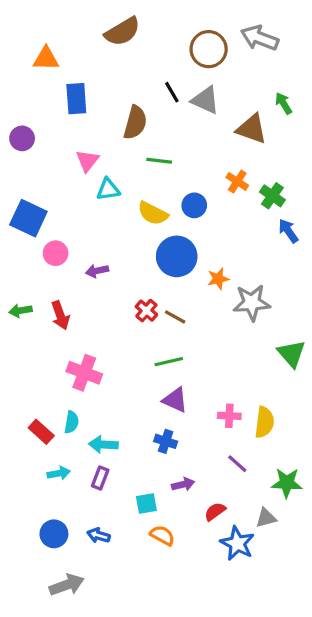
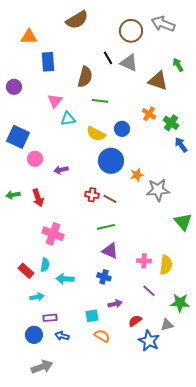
red cross: (146, 311) -> (92, 195), turned -32
purple rectangle: (100, 478) -> (50, 318), moved, turned 64

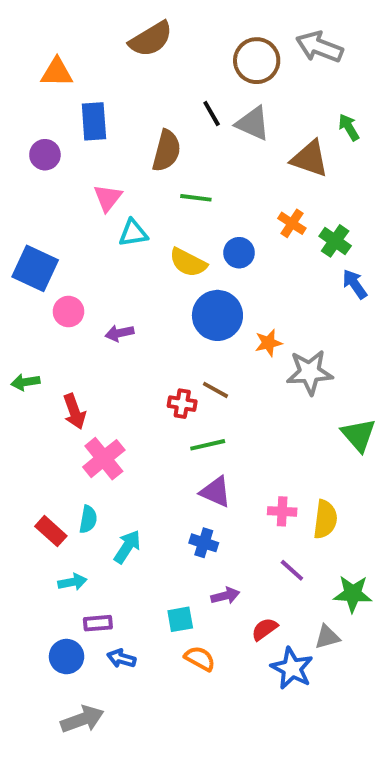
purple circle: (14, 87) -> (45, 155), moved
red cross: (92, 195) -> (182, 404), moved
red arrow: (38, 198) -> (74, 411), moved
pink cross: (53, 234) -> (104, 459), turned 30
cyan arrow: (65, 279) -> (127, 547), turned 120

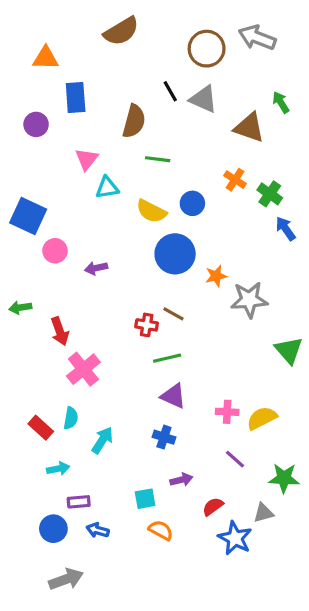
yellow semicircle: (325, 519) -> (262, 418), turned -124

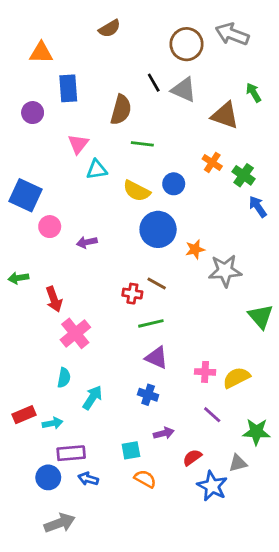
brown semicircle: (121, 31) -> (110, 28), size x0.7
red rectangle: (41, 428) -> (24, 415), moved, turned -65
purple rectangle: (79, 502) -> (71, 453), size x1.4

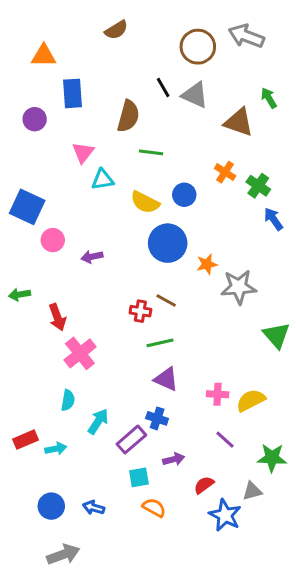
purple rectangle: (71, 453) -> (131, 440), moved, turned -36

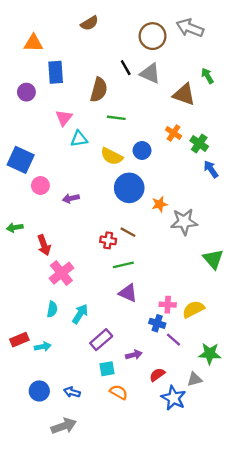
blue cross: (157, 418) -> (157, 323), moved
cyan arrow: (98, 421) -> (80, 314), moved
gray arrow: (63, 554) -> (64, 426), moved

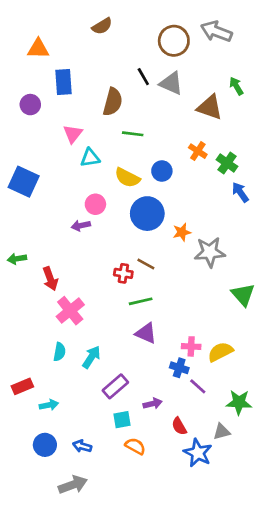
pink circle: (40, 186) -> (95, 204), moved
cyan arrow: (43, 347) -> (49, 405), moved
red semicircle: (157, 375) -> (179, 426), turned -84

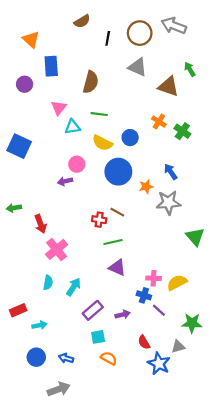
orange triangle: (38, 49) -> (31, 39), turned 42
black line: (143, 77) -> (108, 38), moved, turned 40
green line: (133, 134) -> (99, 114), moved
blue arrow: (240, 192) -> (171, 172), moved
purple arrow: (153, 404) -> (123, 315), moved

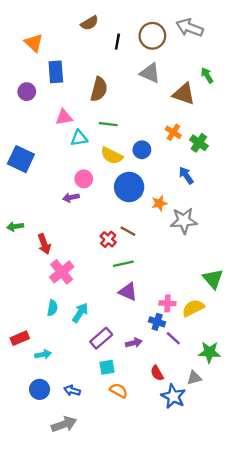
pink triangle: (59, 108) -> (64, 117), turned 42
blue arrow: (171, 172) -> (186, 175), moved
red cross: (99, 220) -> (108, 239), turned 32
green triangle: (195, 237) -> (213, 279), moved

